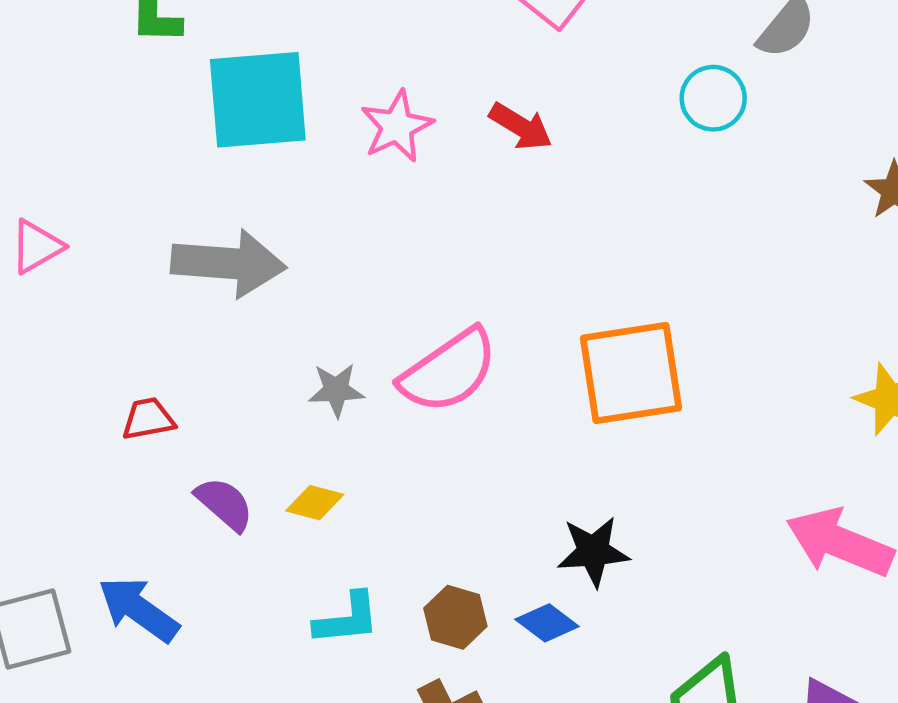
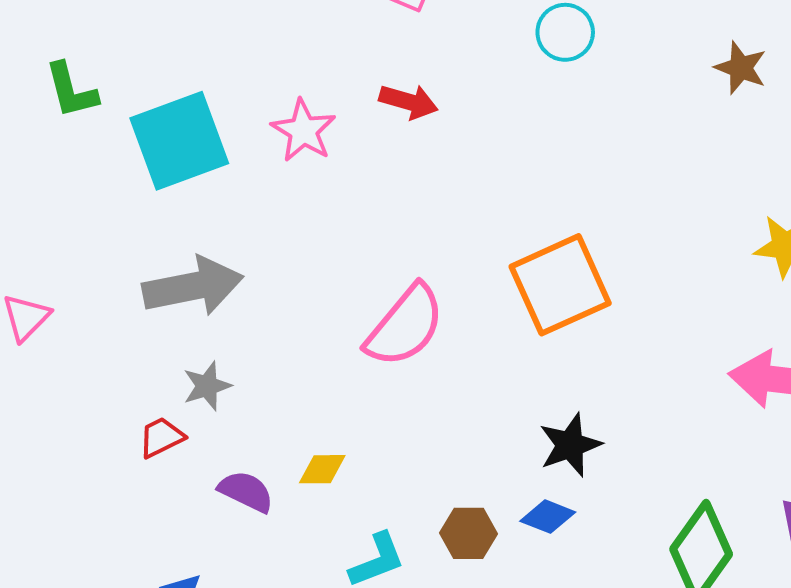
gray star: (336, 390) -> (207, 386), moved

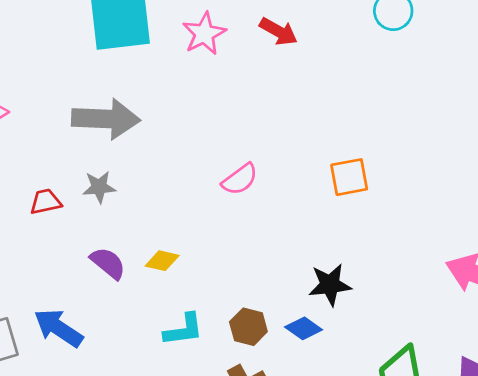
orange square: (560, 285) -> (349, 177), size x0.6
pink semicircle: (405, 326) -> (240, 179), size x0.6
red trapezoid: (161, 437) -> (46, 202), moved

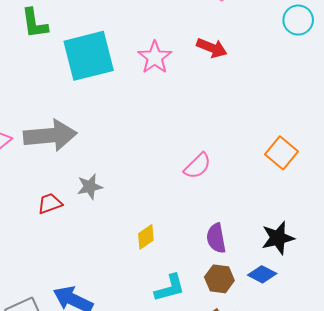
gray arrow: (106, 119) -> (50, 135), moved
orange square: (349, 177) -> (281, 153), turned -32
yellow diamond: (162, 261) -> (146, 237), turned -40
purple semicircle: (108, 263) -> (216, 238), moved, turned -132

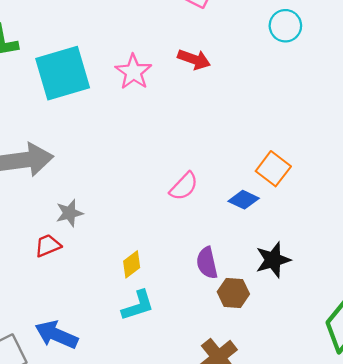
red trapezoid: (50, 204) -> (48, 246), moved
blue diamond: (262, 274) -> (244, 200), moved
brown hexagon: (219, 279) -> (233, 293), moved
cyan L-shape: (170, 288) -> (138, 306), moved

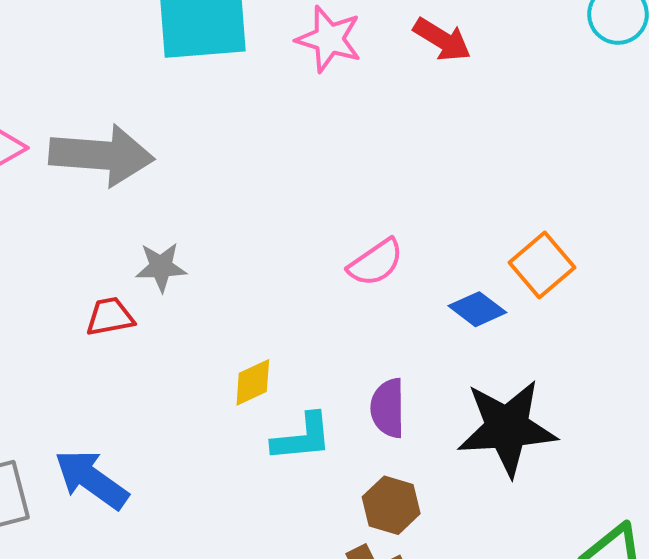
pink star: (133, 72) -> (329, 39), turned -30
black star: (273, 260) -> (507, 428), size x1.5
brown hexagon: (233, 293) -> (391, 505), moved
cyan L-shape: (138, 306) -> (302, 437), moved

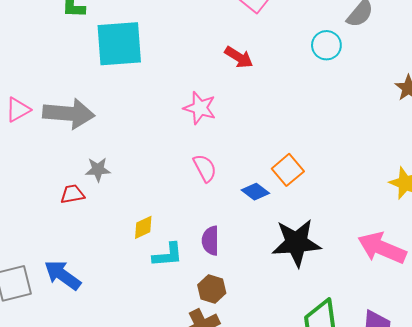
pink star: (329, 39) -> (200, 108), moved
pink semicircle: (376, 263) -> (205, 168), turned -84
black star: (507, 428) -> (296, 243), moved

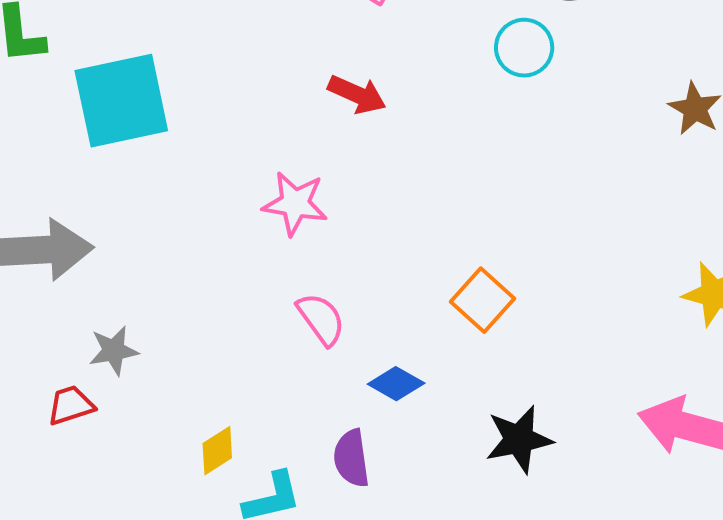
blue diamond: (255, 192) -> (396, 384), moved
black star: (296, 243) -> (519, 439), size x0.7

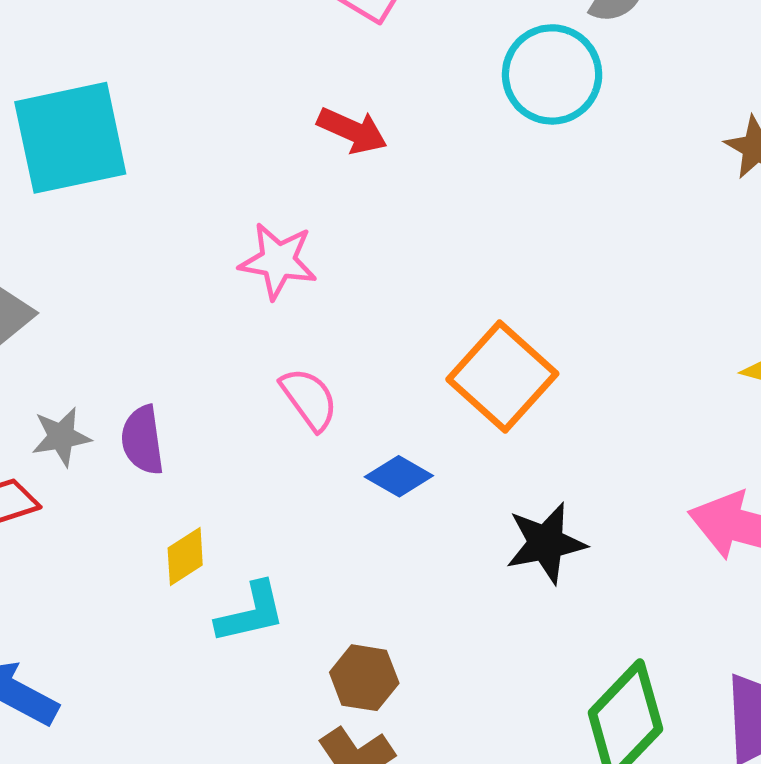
cyan circle: (524, 48) -> (552, 74), size x1.4
orange square: (483, 300) -> (502, 376), size x1.4
purple semicircle: (351, 458) -> (143, 440), moved

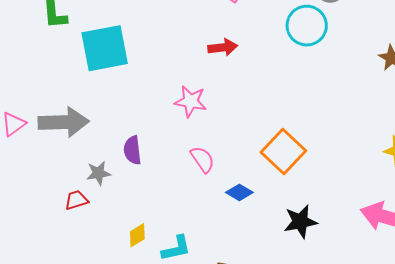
red arrow: (352, 131) -> (223, 47), turned -32
purple semicircle: (143, 440) -> (132, 150), moved
yellow diamond: (185, 556) -> (137, 235), moved

